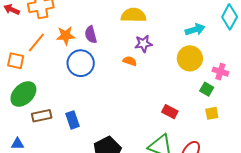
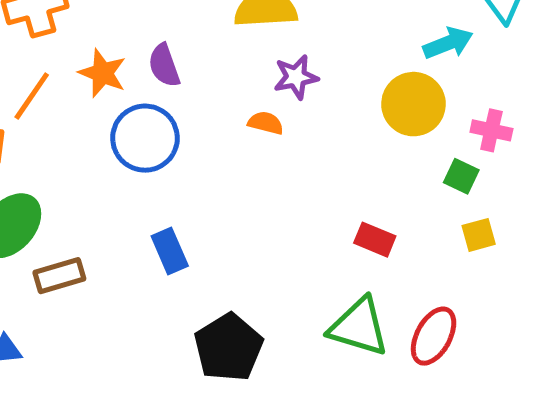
cyan arrow: (195, 30) -> (448, 43), moved
orange star: (66, 36) -> (103, 73), turned 30
blue rectangle: (72, 120) -> (170, 251), moved

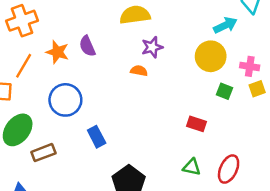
blue circle: (145, 138) -> (65, 100), moved
green square: (461, 176) -> (224, 91), moved
yellow square: (479, 235) -> (257, 89), moved
green triangle: (359, 327) -> (192, 167), size x0.6

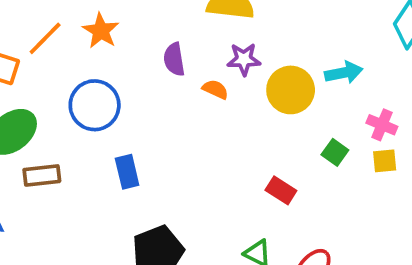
cyan arrow: (225, 25) -> (344, 73), moved
purple semicircle: (87, 46) -> (174, 59), moved
yellow circle: (211, 56) -> (291, 90), moved

